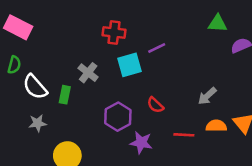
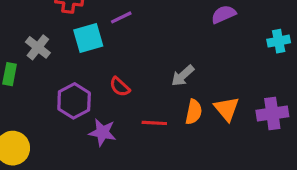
orange semicircle: (216, 126) -> (194, 112), turned 102

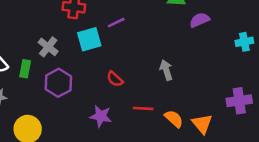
gray arrow: (183, 76) -> (166, 70), turned 114
purple hexagon: (74, 101) -> (58, 83), moved
orange triangle: (227, 109) -> (202, 124), moved
orange semicircle: (194, 112) -> (174, 119), moved, turned -60

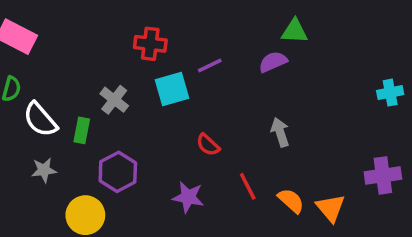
purple semicircle: (199, 20) -> (273, 62), moved
purple hexagon: (58, 83) -> (118, 172), moved
red line: (143, 108) -> (248, 186), turned 60

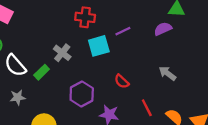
green rectangle: (82, 130) -> (42, 72), turned 35
gray arrow: (280, 132) -> (167, 73), turned -36
purple hexagon: (118, 172) -> (82, 94), moved

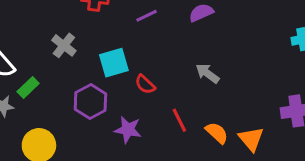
cyan square: (99, 46) -> (114, 63), moved
green rectangle: (42, 72) -> (28, 88), moved

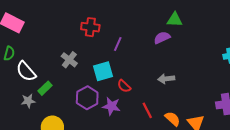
purple line: (147, 16) -> (118, 44), moved, turned -40
gray arrow: (207, 73) -> (166, 79), turned -42
purple star: (128, 130) -> (111, 106), moved

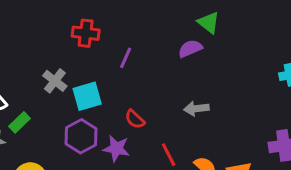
green triangle: (175, 20) -> (209, 22), turned 35
cyan square: (103, 71) -> (87, 96), moved

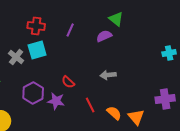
purple line: (126, 58) -> (70, 30), moved
cyan square: (87, 96) -> (37, 50), moved

